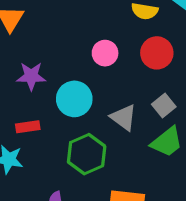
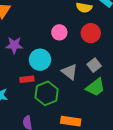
red rectangle: (28, 127) -> (27, 79), moved

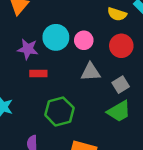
cyan circle: (40, 60) -> (56, 37), moved
gray triangle: (70, 72) -> (90, 72), moved, turned -48
red rectangle: (27, 79) -> (38, 73), moved

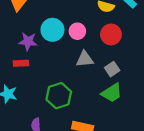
red rectangle: (38, 73) -> (21, 63), moved

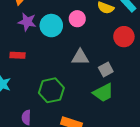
pink circle: (77, 31) -> (77, 19), moved
red circle: (111, 34) -> (124, 37), moved
purple star: (28, 41) -> (27, 22), moved

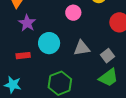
purple star: (27, 22) -> (27, 23), turned 30
cyan circle: (51, 26) -> (49, 43), moved

